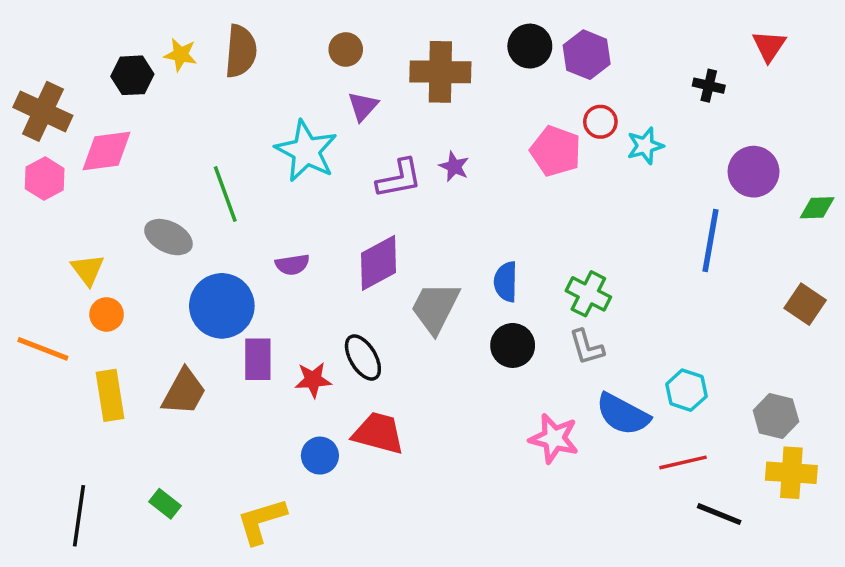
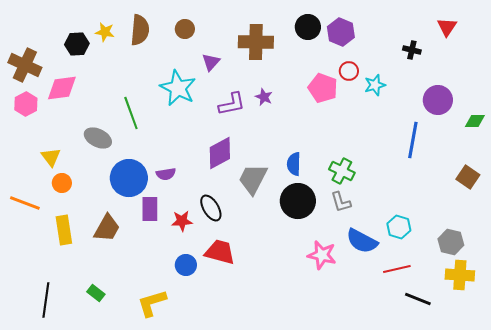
brown circle: (346, 49) -> (185, 29), moved
purple semicircle: (292, 265) -> (166, 174), moved
black circle: (513, 345) -> (298, 201), size x1.4

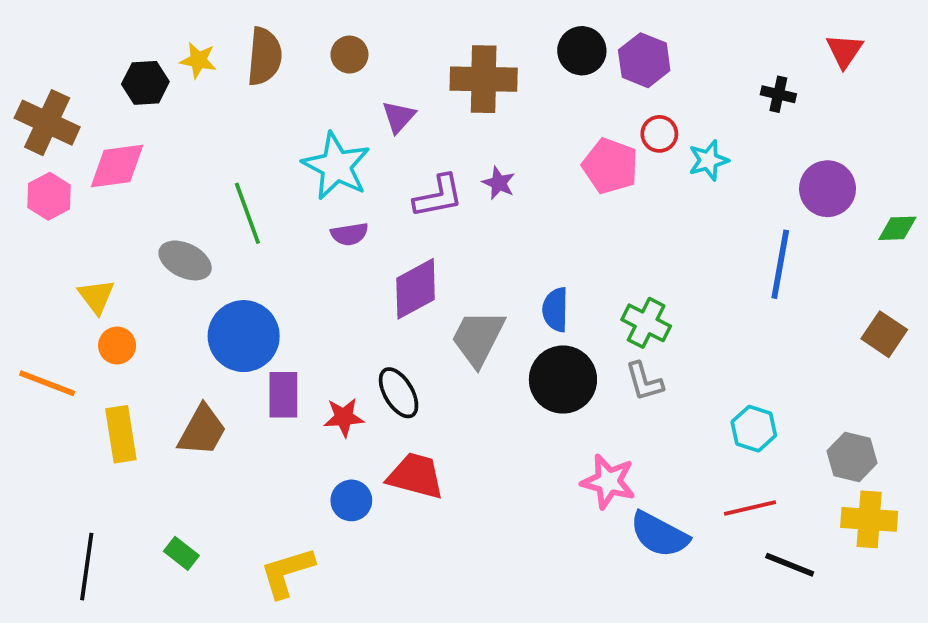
purple semicircle: (166, 174) -> (349, 234), moved
blue semicircle: (362, 241) -> (659, 534), moved

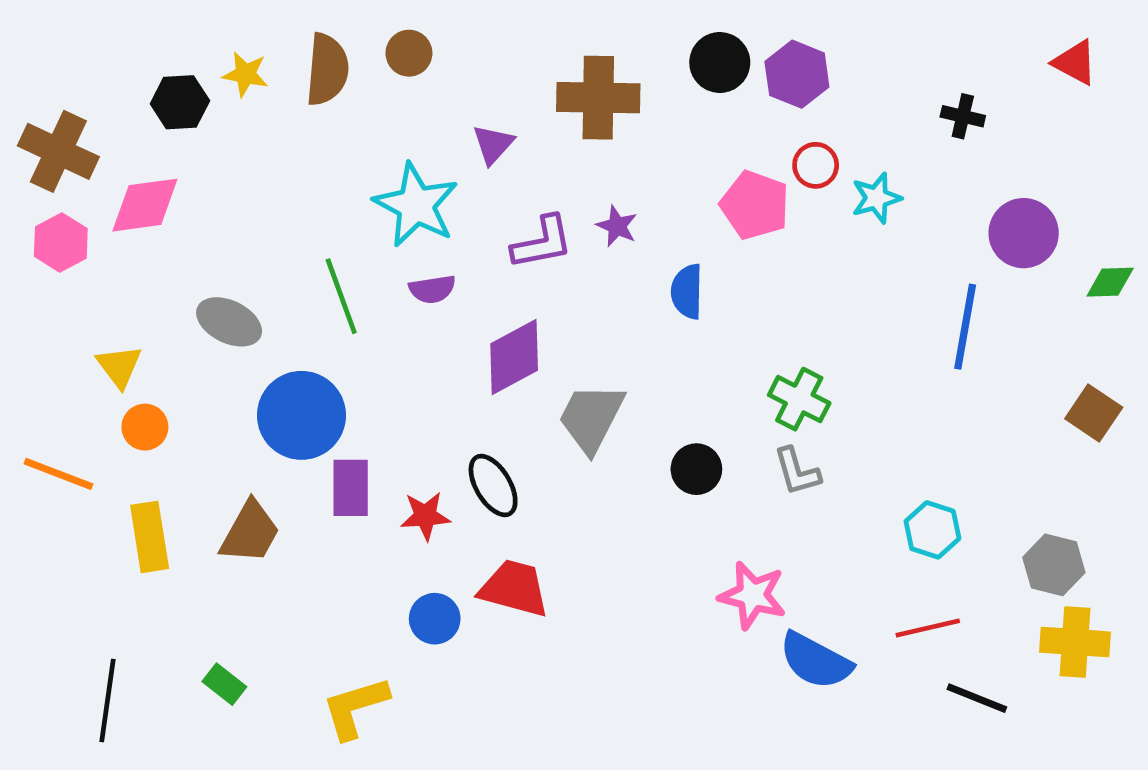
red triangle: (845, 51) -> (1075, 63), moved, turned -36
brown circle: (349, 55) -> (409, 53), moved
green line: (247, 213) -> (341, 296), moved
blue semicircle: (555, 310) -> (687, 292), moved
black circle: (563, 380) -> (696, 469), size x0.6

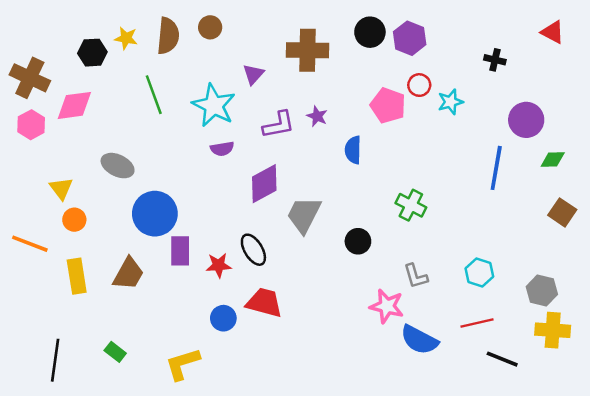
green diamond: (1110, 282) -> (553, 160), moved
green line: (341, 296) -> (154, 95), moved
gray L-shape: (797, 471) -> (416, 276), moved

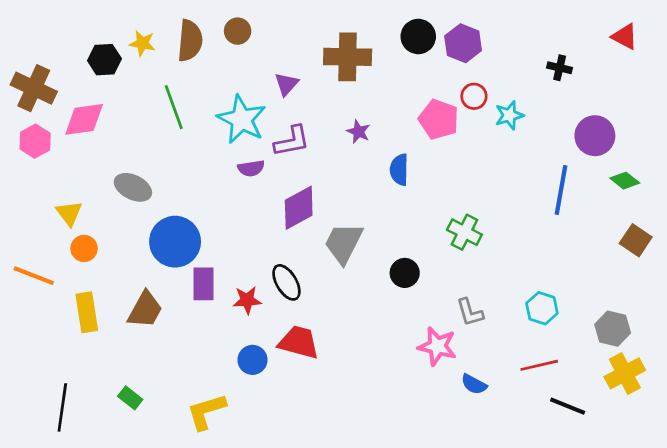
purple L-shape: (279, 125) -> (292, 141), moved
green diamond: (553, 160) -> (625, 181), turned 40
yellow cross: (553, 330) -> (625, 373), turned -32
blue semicircle: (419, 340) -> (474, 384), size x0.6

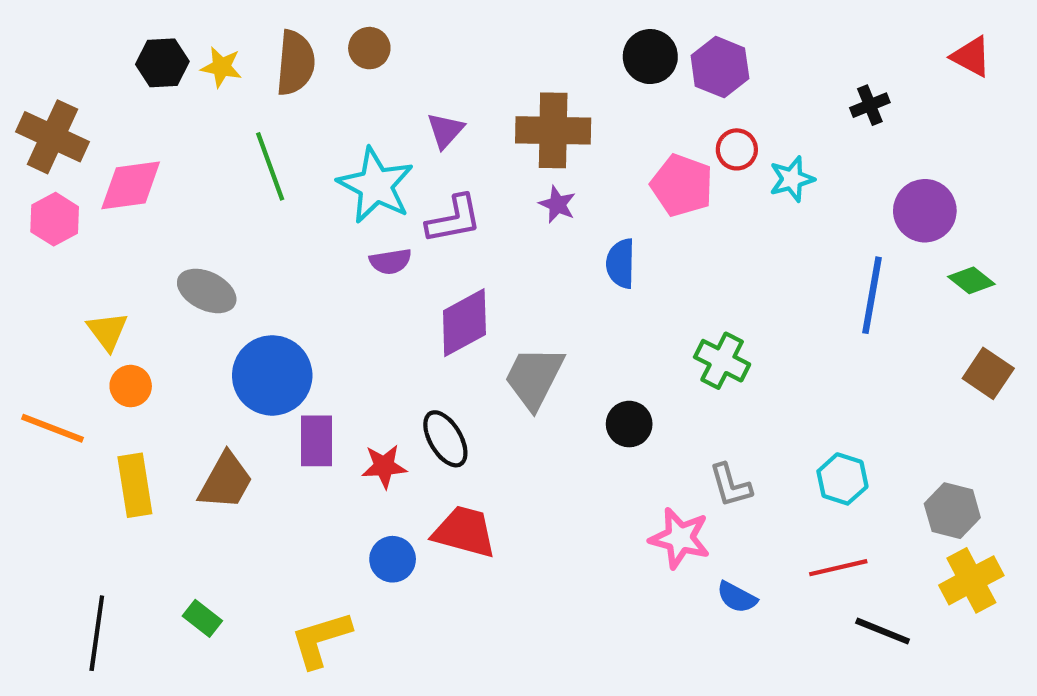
brown cross: (348, 57) -> (553, 130), moved
black hexagon: (104, 60) -> (162, 63), moved
black cross: (560, 68) -> (870, 105), turned -35

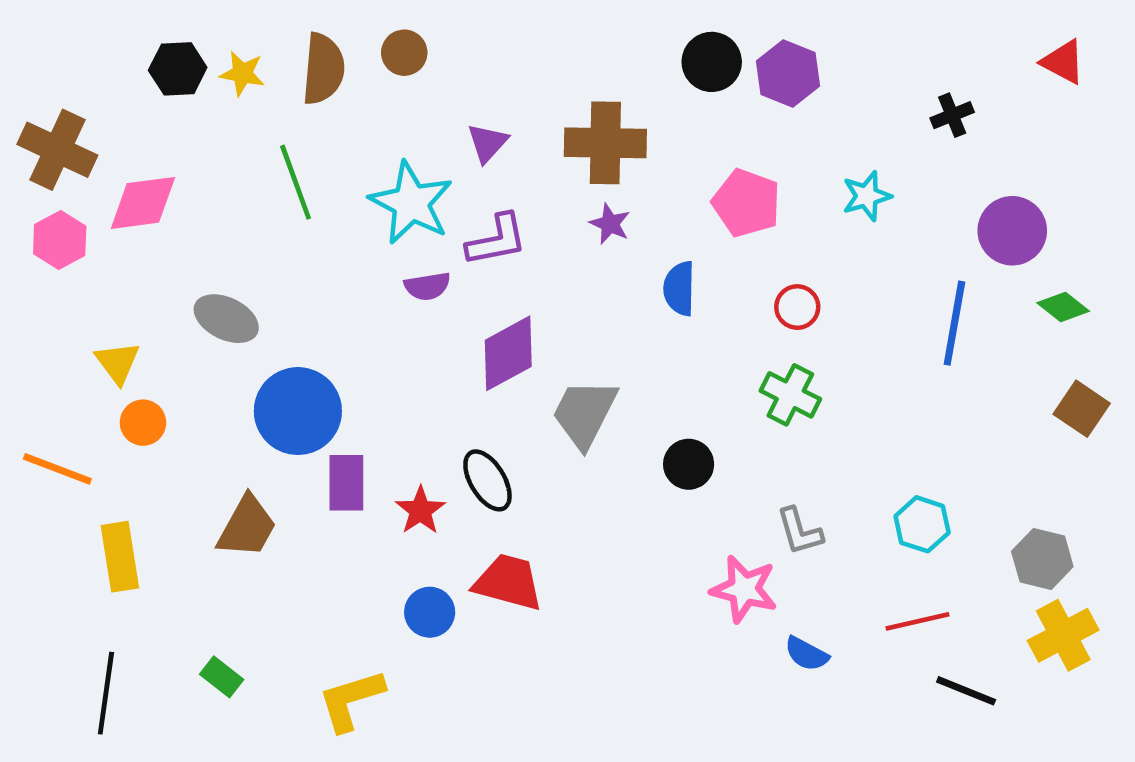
red circle: (737, 149) -> (797, 307), moved
red star: (384, 466) -> (420, 510), turned -30
yellow rectangle: (135, 485) -> (120, 557), moved

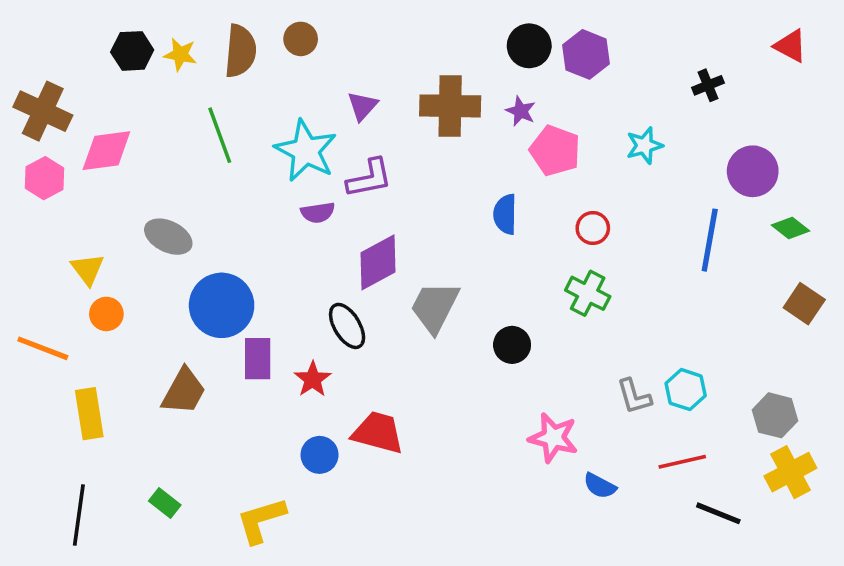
purple star: (610, 224) -> (521, 111), moved
black ellipse: (487, 480) -> (347, 326), moved
gray L-shape: (800, 531) -> (634, 396), moved

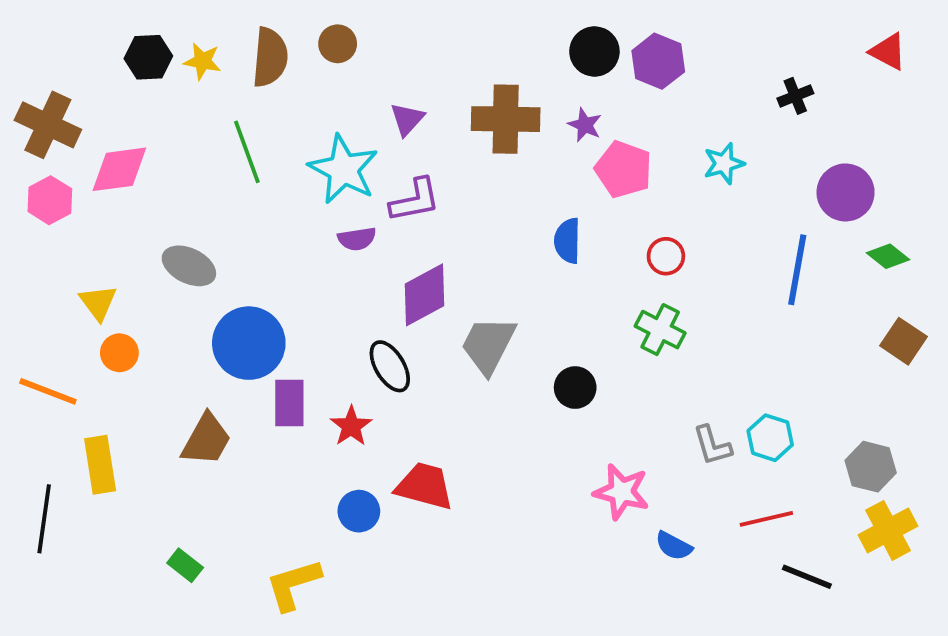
black line: (79, 515) -> (44, 519), moved

